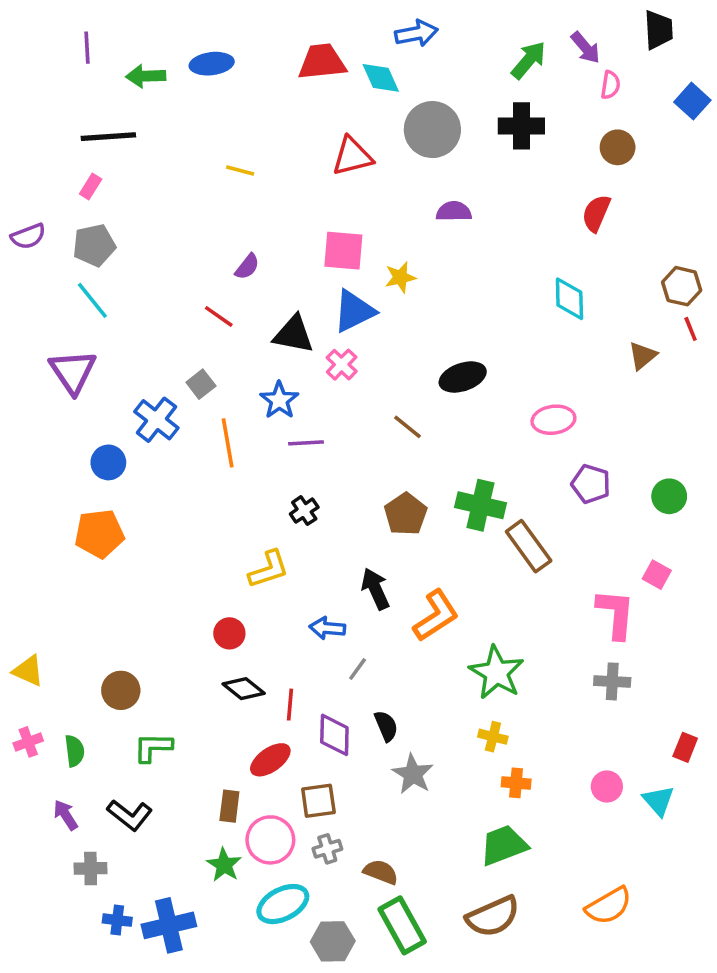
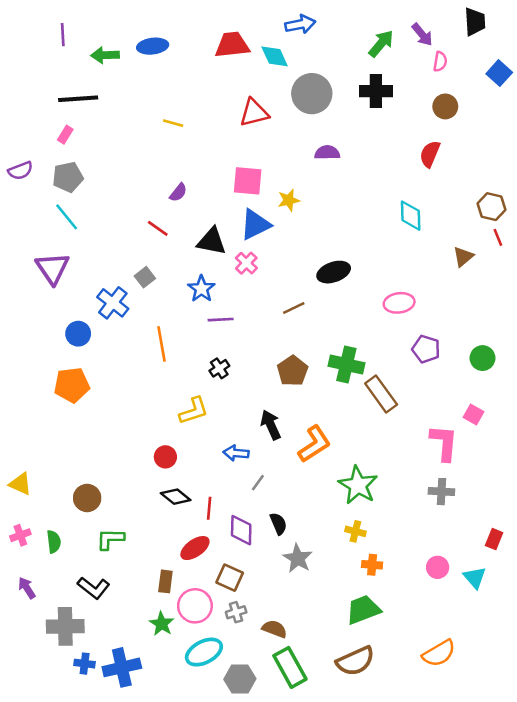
brown line: (407, 427) -> (294, 308), turned -65
orange line: (228, 443) -> (162, 344), moved
brown square: (318, 801) -> (230, 578), turned 32
purple arrow: (66, 815) -> (27, 588), moved
gray cross: (91, 868) -> (65, 626), size x1.6

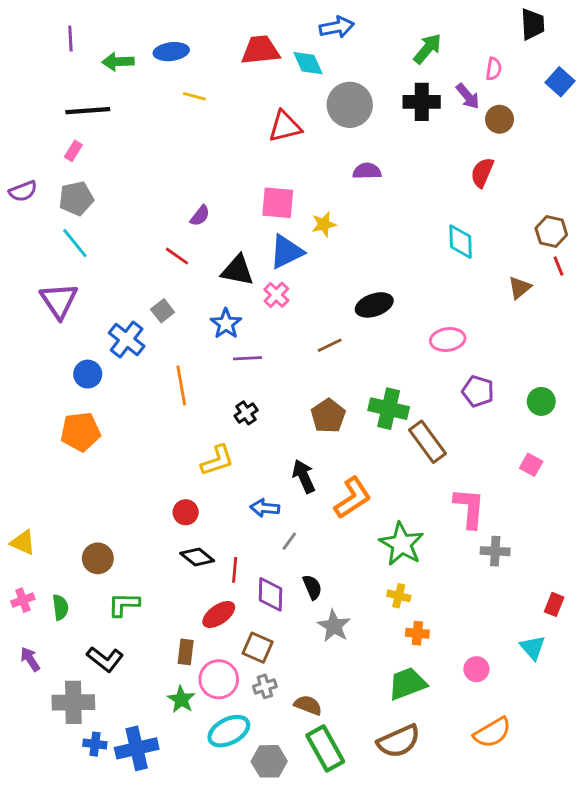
purple arrow: (422, 35) -> (468, 96), moved
yellow line: (173, 123) -> (194, 96), moved
pink L-shape: (444, 443) -> (469, 508), moved
pink circle: (438, 567) -> (476, 669), moved

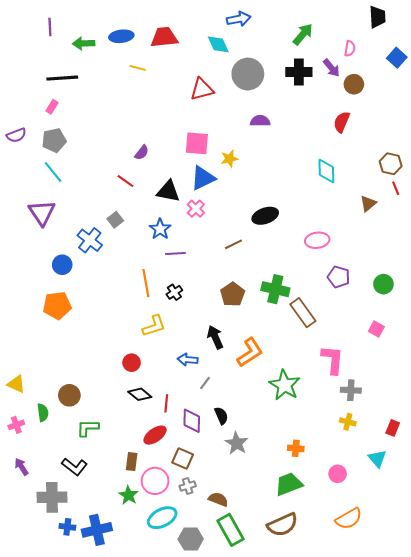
red trapezoid: (260, 50) -> (164, 37), moved
orange line: (181, 386) -> (146, 283), moved
yellow cross: (399, 596) -> (348, 422), moved
green semicircle: (60, 607) -> (43, 413), moved

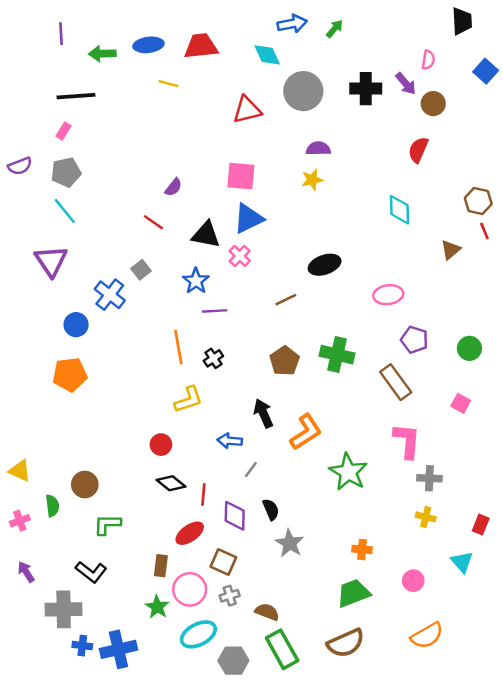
green arrow: (303, 34) -> (335, 29), moved, size x0.7
yellow star: (229, 159) -> (312, 180), moved
brown rectangle: (303, 313) -> (396, 382), moved

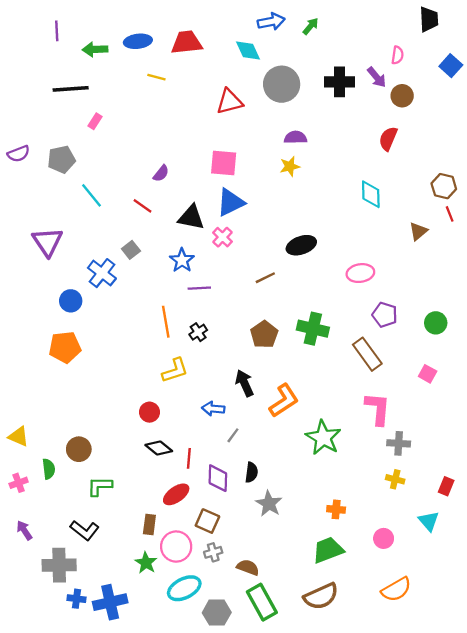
pink rectangle: (64, 131) -> (95, 121), moved
cyan line: (65, 211) -> (92, 195), moved
black semicircle: (271, 509) -> (251, 472), turned 30

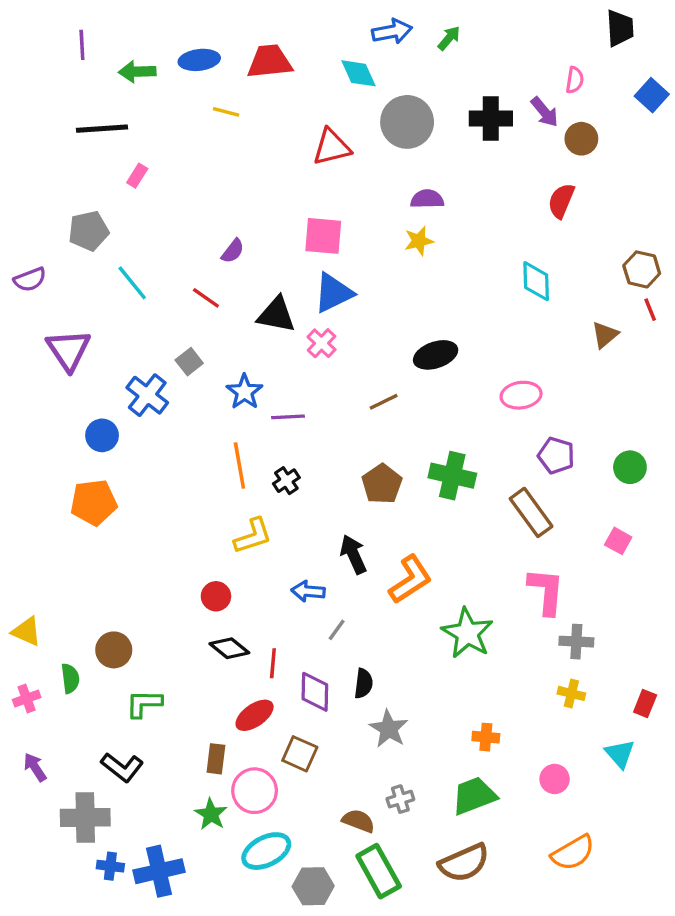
purple semicircle: (19, 154) -> (30, 279), moved
blue star: (182, 260) -> (244, 392), moved
gray cross: (213, 552) -> (400, 799), moved

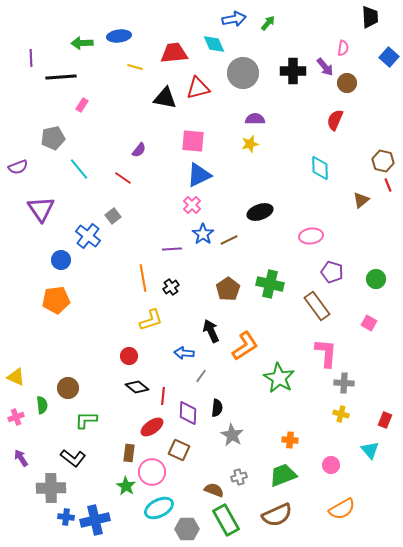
purple line: (82, 45) -> (31, 58), moved
red trapezoid: (270, 62) -> (174, 53), moved
black triangle: (276, 315) -> (165, 98), moved
blue star: (244, 392) -> (203, 234), moved

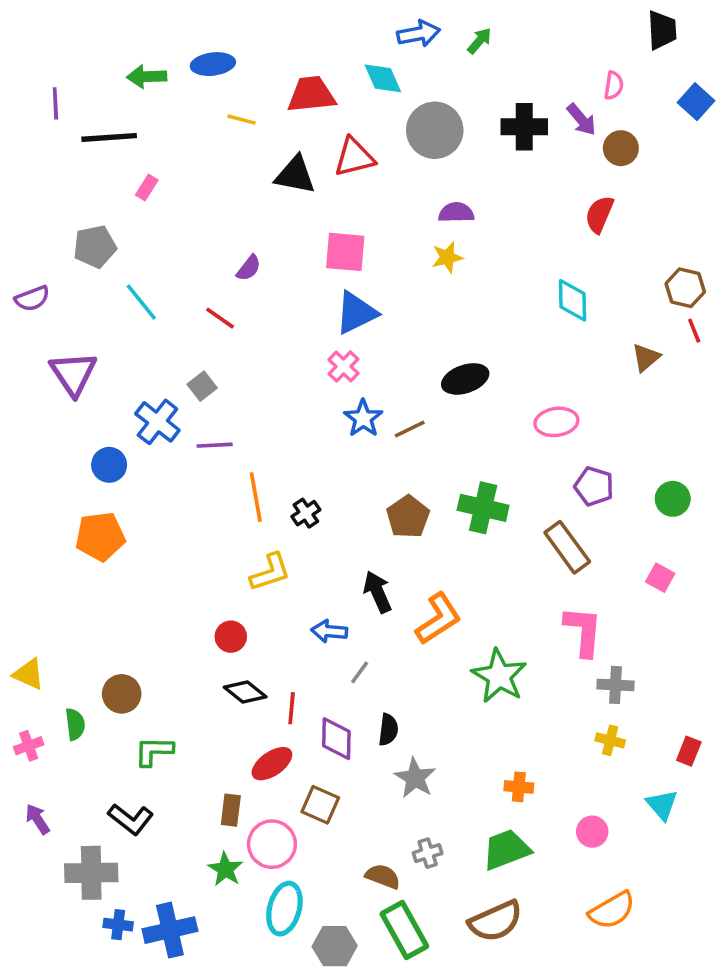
purple line: (172, 249) -> (215, 445), moved
cyan ellipse: (159, 508) -> (284, 909), turned -48

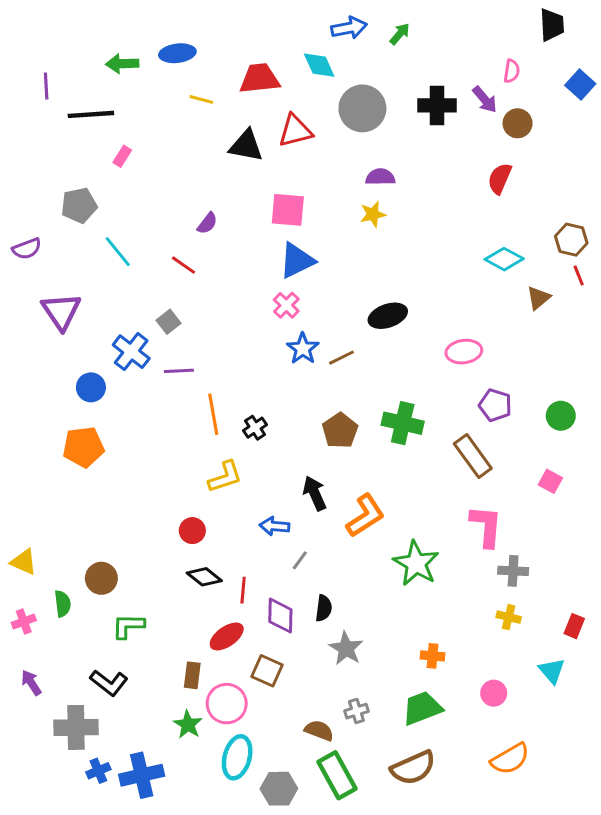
cyan diamond: (573, 300) -> (504, 259), moved, turned -60
blue cross: (118, 925) -> (98, 771), turned -30

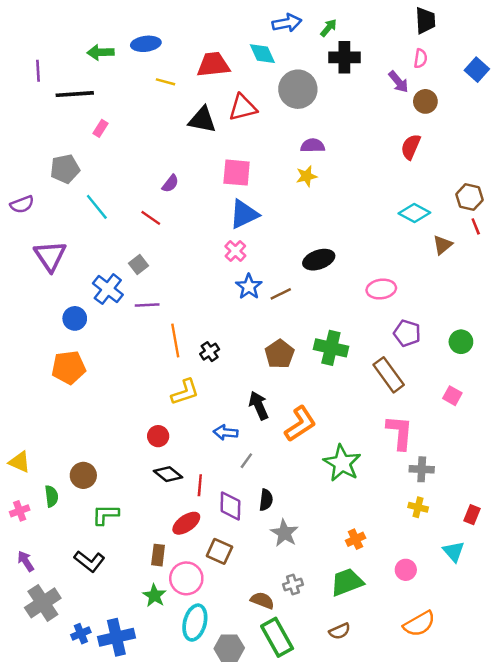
black trapezoid: (552, 25) -> (425, 21), moved
black cross: (437, 105) -> (344, 57), moved
orange cross: (433, 656) -> (356, 539), turned -30
gray cross: (76, 727) -> (43, 603), moved, turned -32
brown semicircle: (413, 768) -> (340, 631), size x0.6

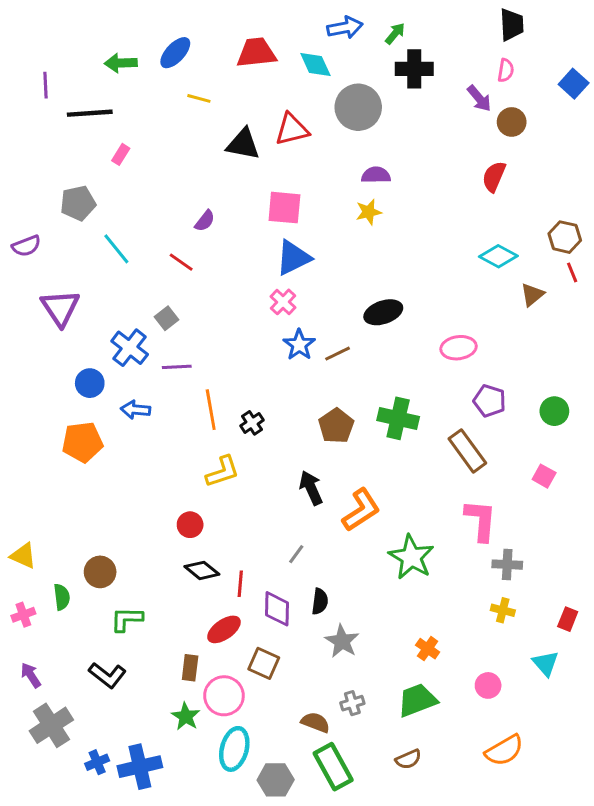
blue ellipse: (146, 44) -> (175, 53), turned -40
red trapezoid: (213, 65) -> (256, 53), moved
blue arrow: (226, 432) -> (135, 410), moved
orange cross: (356, 539) -> (428, 649), turned -30

